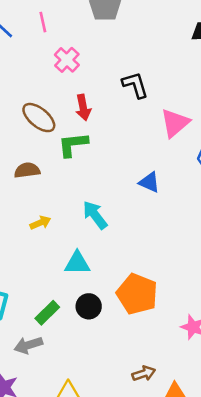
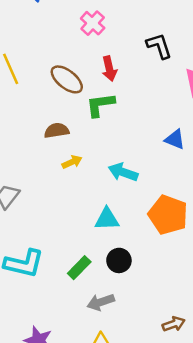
cyan arrow: (95, 215) -> (123, 172), turned -32
yellow arrow: (40, 223) -> (72, 162), moved
orange pentagon: (137, 294) -> (168, 215), moved
gray arrow: (28, 345) -> (101, 302), moved

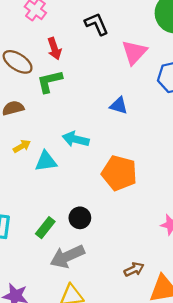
yellow arrow: (72, 162) -> (22, 146), moved
cyan triangle: (107, 219) -> (46, 161), moved
gray arrow: (101, 302) -> (67, 256), size x1.4

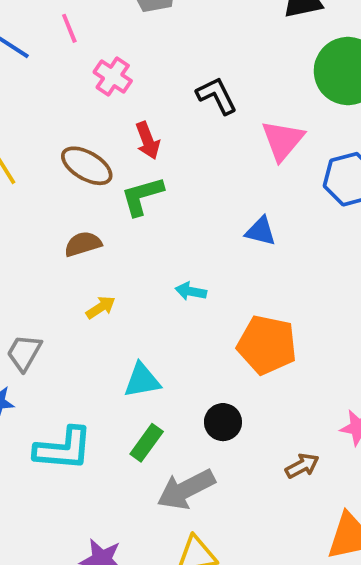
cyan arrow: (76, 139) -> (191, 291), size x0.7
cyan triangle: (46, 161) -> (142, 380), moved
black circle: (80, 218) -> (223, 422), moved
brown arrow: (134, 269) -> (302, 466), moved

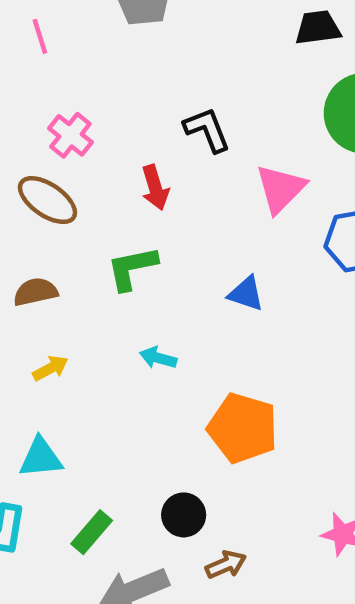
pink cross: (113, 76) -> (70, 135), moved
red arrow: (148, 140) -> (155, 188), moved
green L-shape: (142, 196) -> (132, 268), moved
cyan triangle: (142, 380) -> (41, 458), moved
brown arrow: (302, 466) -> (226, 565), moved

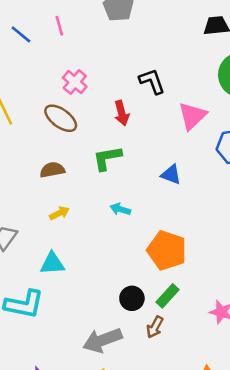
green rectangle: (92, 532) -> (167, 296), moved
brown arrow: (226, 565) -> (155, 327), turned 140

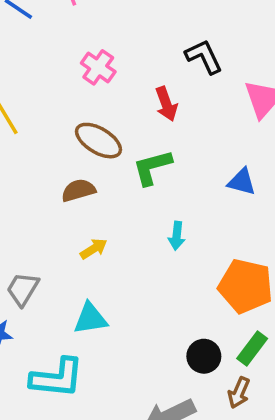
brown ellipse: (61, 118) -> (99, 141), moved
cyan arrow: (120, 209) -> (177, 236), turned -96

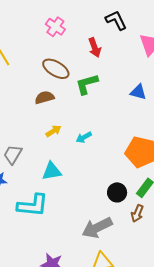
cyan arrow: (177, 236) -> (84, 137), moved, turned 56

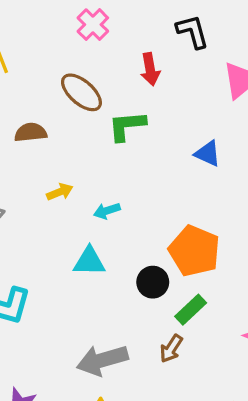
brown semicircle: (44, 97) -> (31, 132), moved
cyan triangle: (52, 171) -> (89, 261), moved
black circle: (117, 192) -> (153, 282), moved

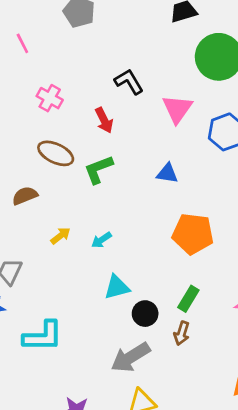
orange pentagon: (194, 251) -> (193, 234), moved
cyan triangle: (89, 261) -> (117, 287), moved
black circle: (153, 282) -> (145, 314), moved

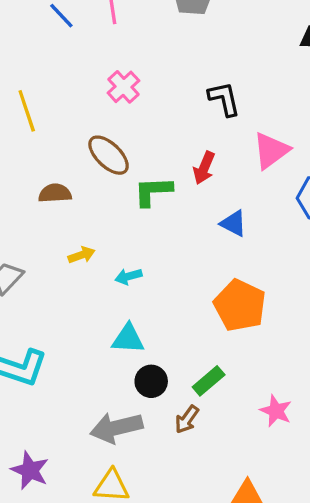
red arrow: (104, 120) -> (204, 168), moved, turned 30

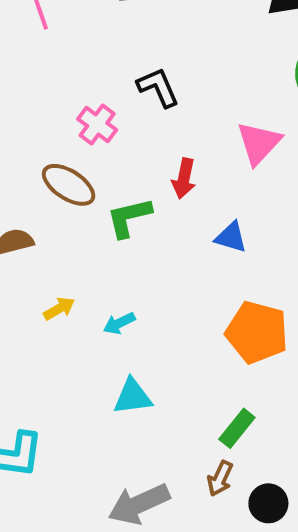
pink cross: (123, 87) -> (97, 124), moved
black L-shape: (224, 99) -> (158, 87), moved
black circle: (151, 381) -> (268, 503), moved

